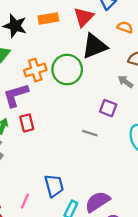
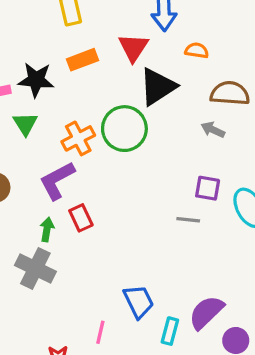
purple square: (108, 108) -> (208, 188), moved
gray line: (90, 133) -> (188, 220), moved

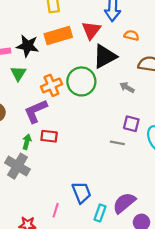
orange rectangle: (82, 60) -> (58, 35), size x1.4
gray arrow: (213, 130) -> (127, 87), moved
red rectangle: (81, 218) -> (49, 136), turned -63

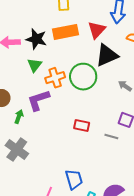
green triangle: (18, 73) -> (34, 65), moved
red rectangle: (49, 136) -> (82, 126), moved
green arrow: (27, 142) -> (19, 117), moved

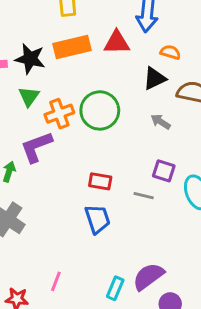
red triangle: (97, 30) -> (117, 42), turned 48
black triangle: (107, 55) -> (155, 78), moved, size x0.7
blue trapezoid: (74, 179) -> (97, 219), moved

